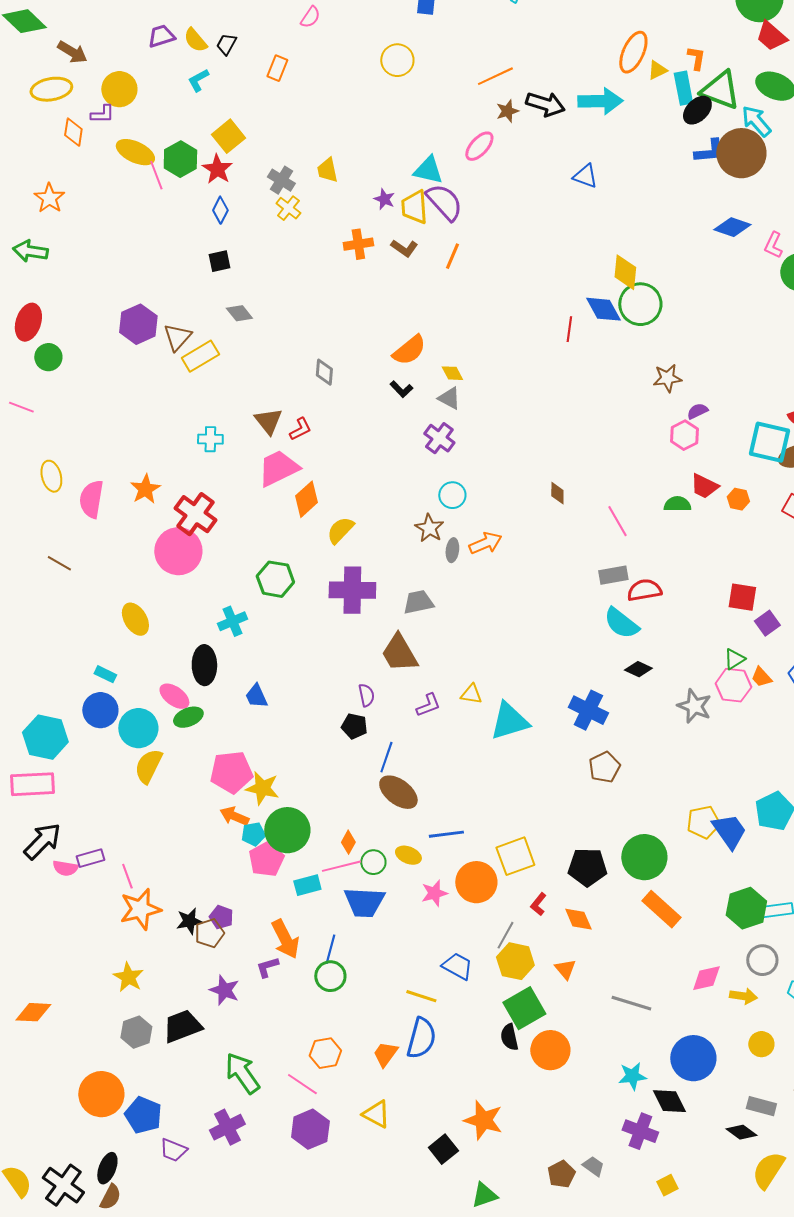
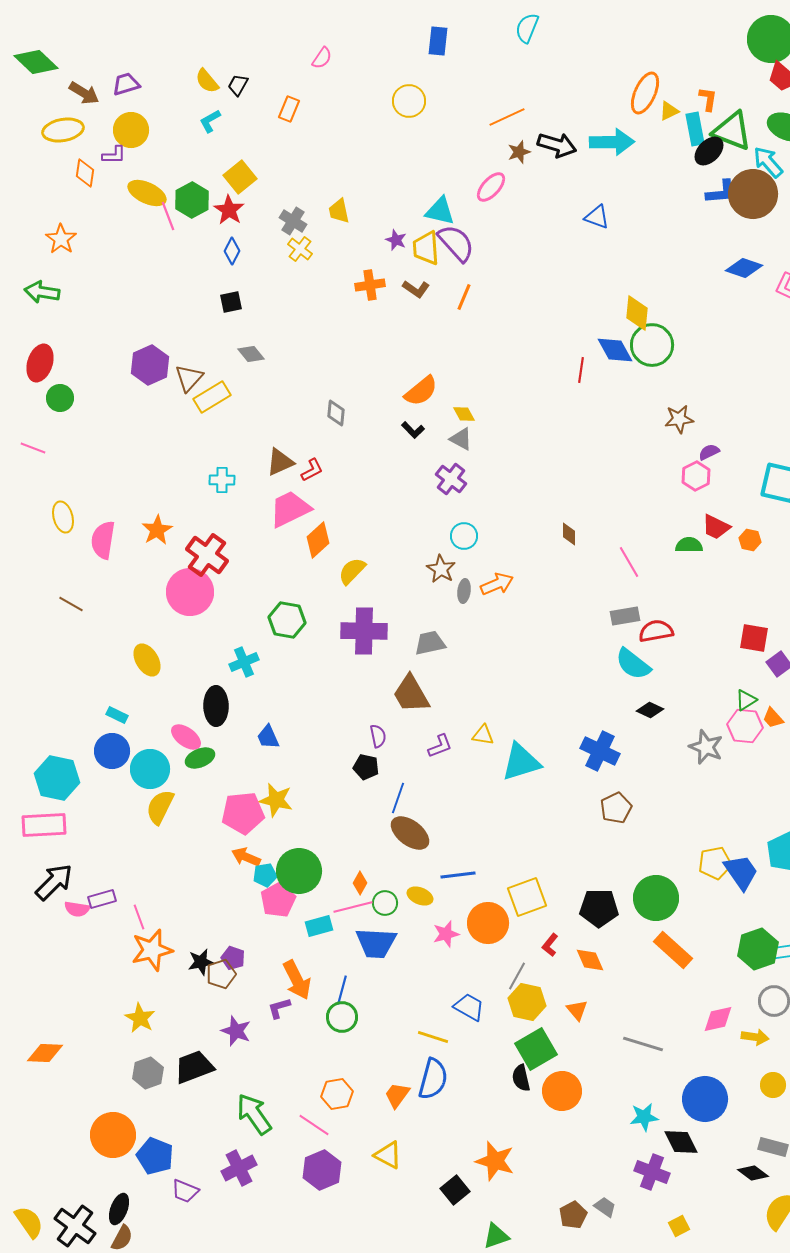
purple trapezoid: (161, 36) -> (126, 84), moved
brown triangle: (268, 421) -> (280, 462), turned 44
yellow star: (262, 788) -> (276, 800), moved

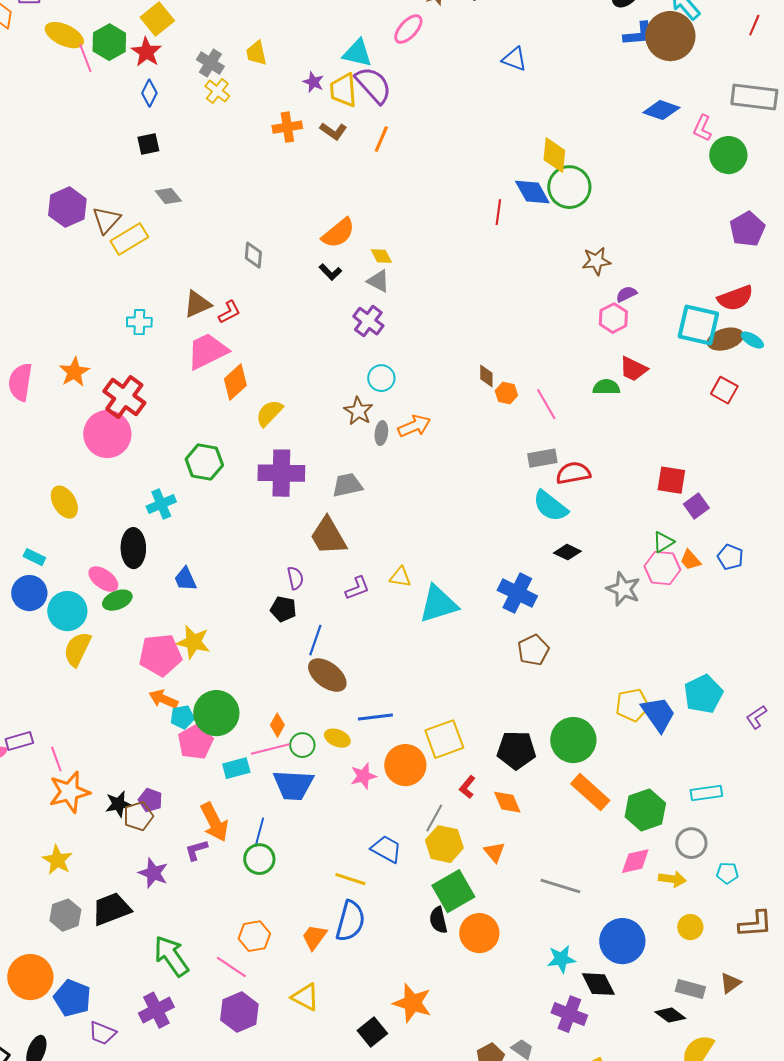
orange hexagon: (750, 540) -> (506, 393), moved
green hexagon: (758, 949) -> (645, 810), moved

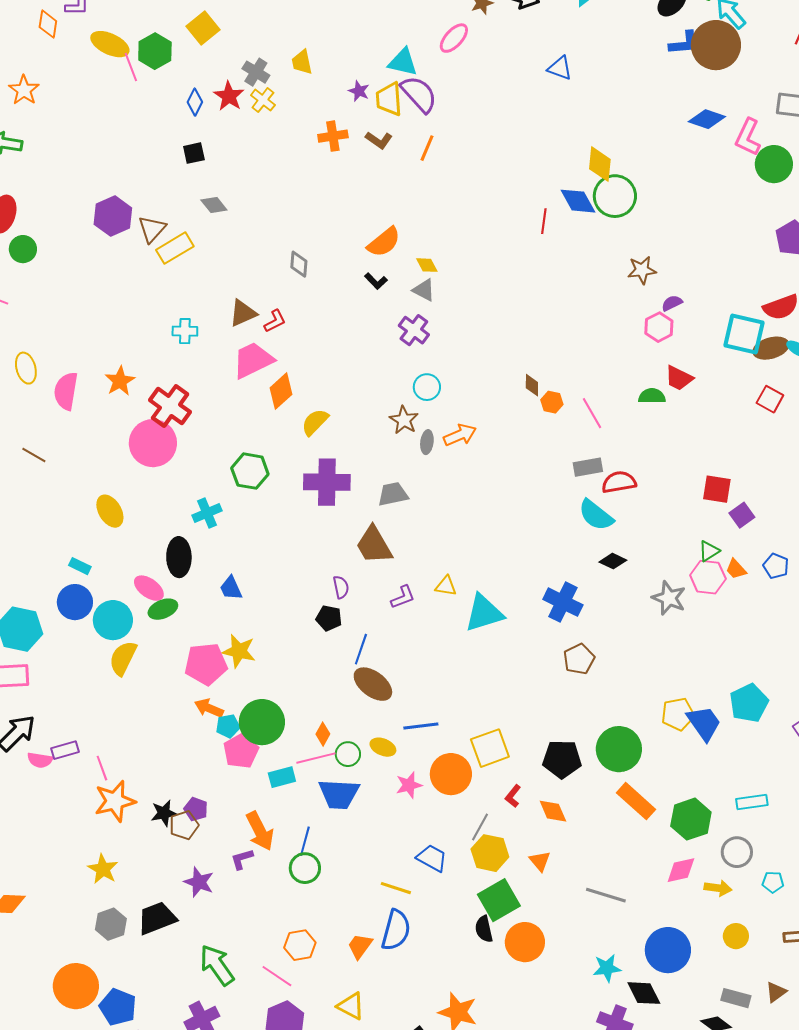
red star: (146, 52) -> (229, 96), moved
pink L-shape: (702, 128) -> (748, 137), size x1.4

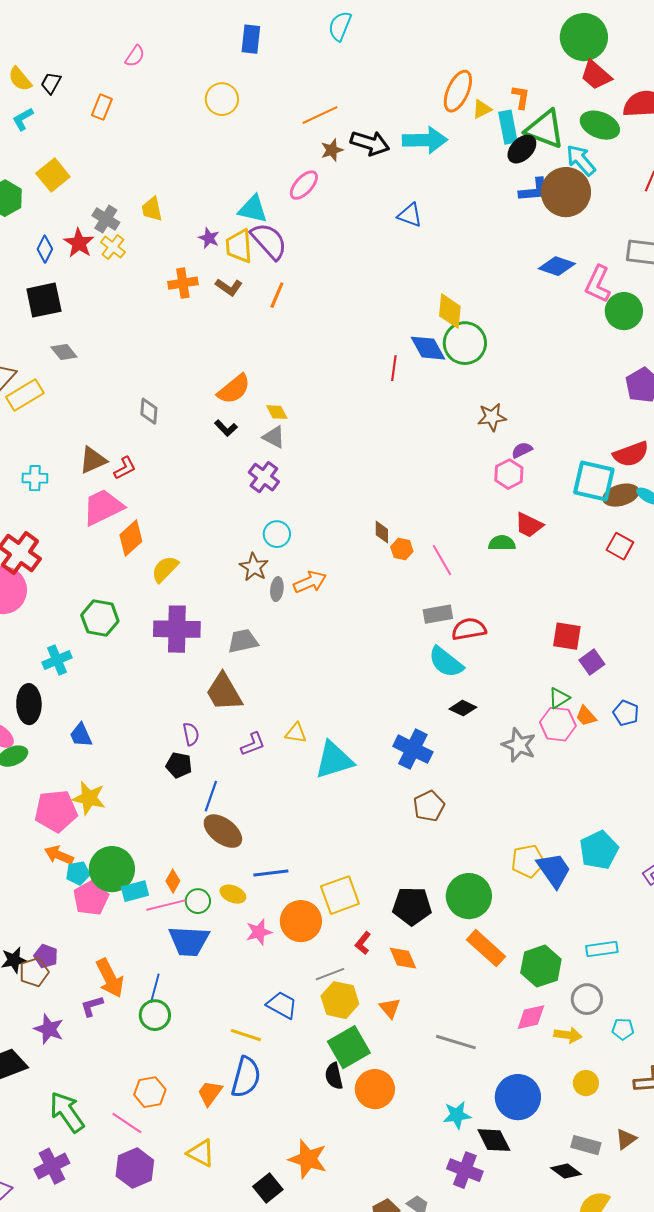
black square: (194, 153) -> (44, 300), size x1.6
cyan rectangle: (282, 777) -> (135, 891), moved
gray line: (480, 827) -> (330, 974), turned 40

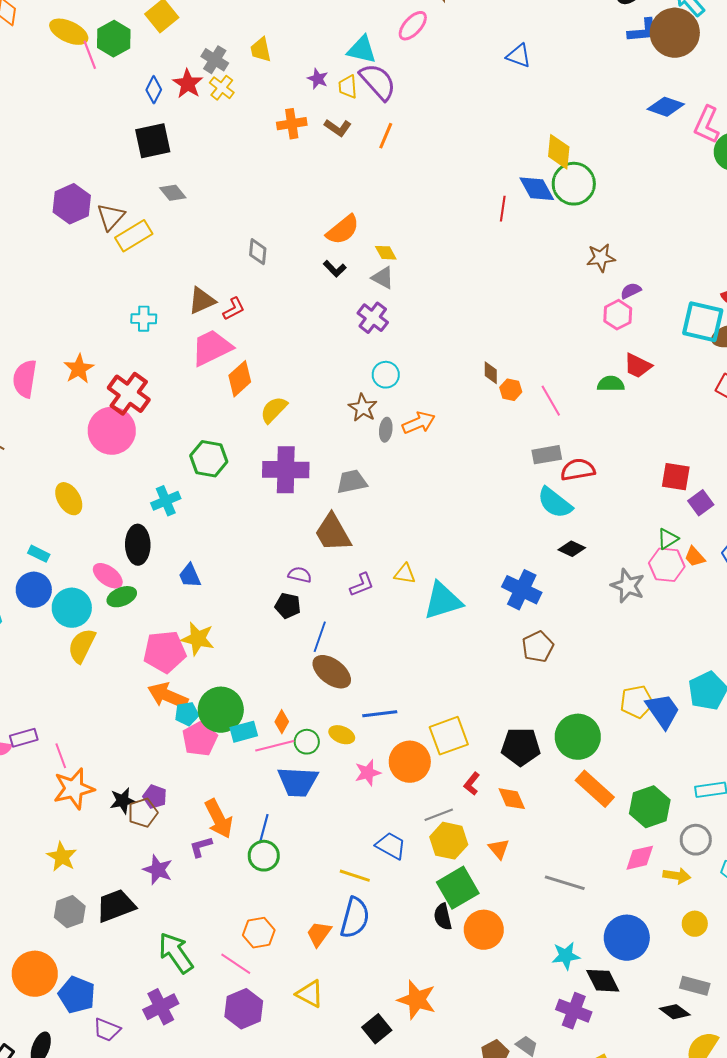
yellow trapezoid: (239, 246) -> (348, 87), size x0.7
purple semicircle: (191, 734) -> (300, 575), turned -65
orange arrow: (59, 855) -> (168, 696), size x1.4

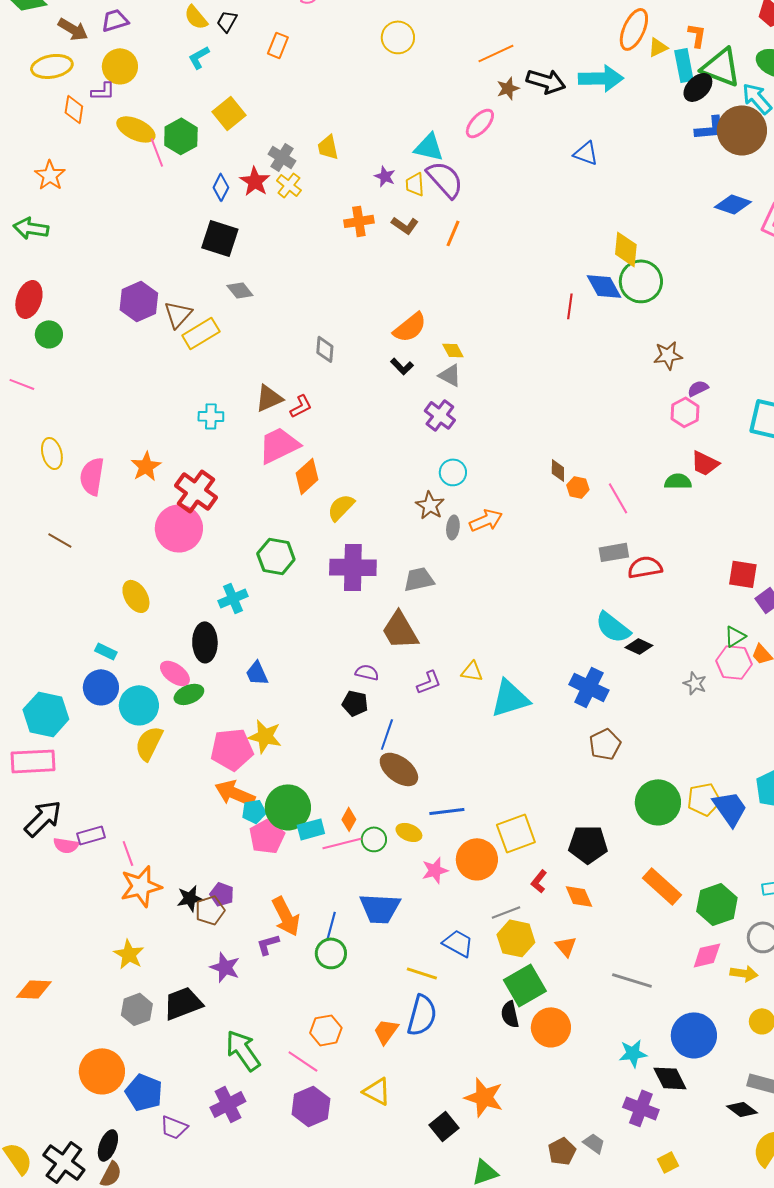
black square: (153, 141) -> (220, 238), turned 30
cyan semicircle: (555, 503) -> (613, 627), moved
gray star: (628, 586) -> (695, 683), size x0.7
green circle: (578, 737) -> (658, 802), moved
blue trapezoid: (298, 782) -> (380, 908), moved

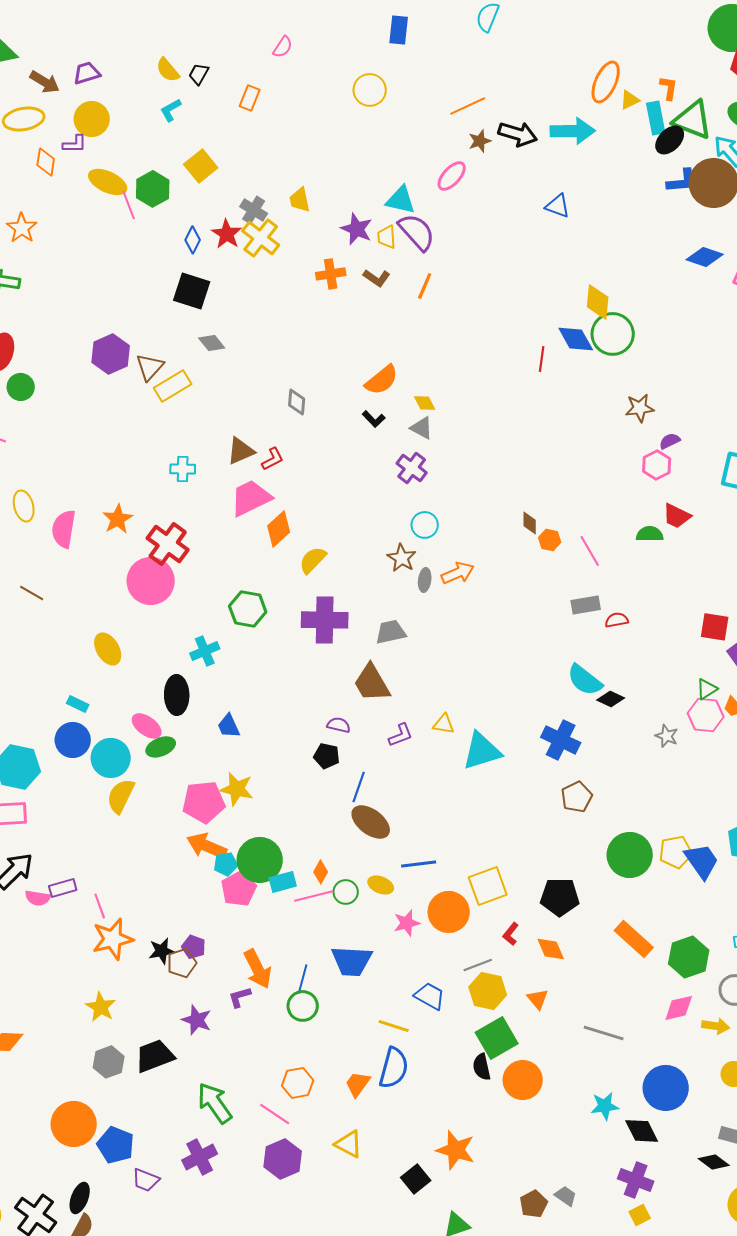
purple star: (385, 176) -> (357, 229), size x1.5
yellow cross: (289, 185) -> (261, 238), size x1.5
red semicircle: (645, 567) -> (617, 620), size x0.7
purple cross: (641, 1108) -> (636, 1180), moved

